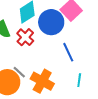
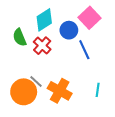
blue circle: (51, 22) -> (69, 30), size x0.7
blue line: (68, 52) -> (84, 50), moved

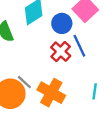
red cross: (42, 46) -> (61, 52), moved

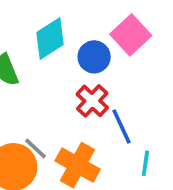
blue line: (79, 46) -> (122, 127), moved

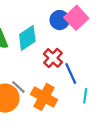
cyan diamond: (50, 39) -> (27, 38), moved
blue circle: (94, 57) -> (60, 20), moved

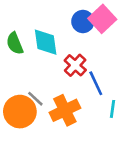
cyan diamond: (27, 38) -> (46, 42), turned -65
orange cross: (44, 97) -> (65, 110), turned 35

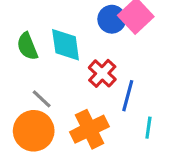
blue line: (96, 83) -> (128, 96), turned 40
gray line: (35, 99) -> (42, 99), moved

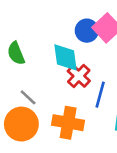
cyan diamond: (66, 45) -> (65, 57), moved
orange cross: (89, 129) -> (68, 123), turned 36

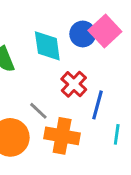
cyan diamond: (65, 57) -> (47, 46), moved
gray line: (28, 97) -> (38, 111), moved

